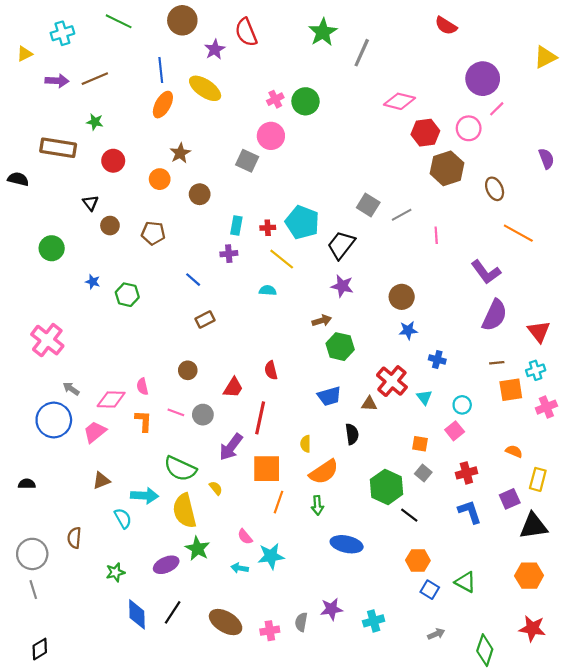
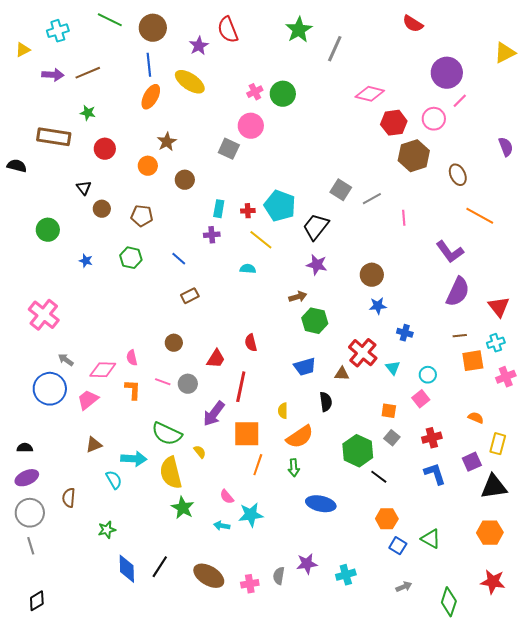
brown circle: (182, 20) -> (153, 28), moved
green hexagon: (127, 295) -> (131, 258), moved
purple ellipse: (166, 565) -> (27, 478), moved

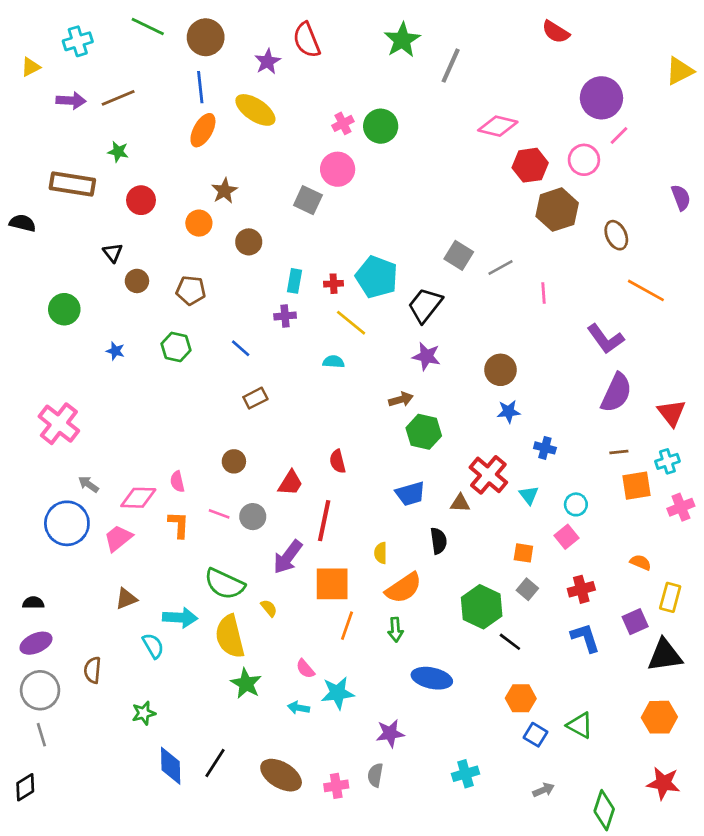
purple star: (307, 564) -> (390, 733), moved
black diamond: (37, 601) -> (25, 787), moved

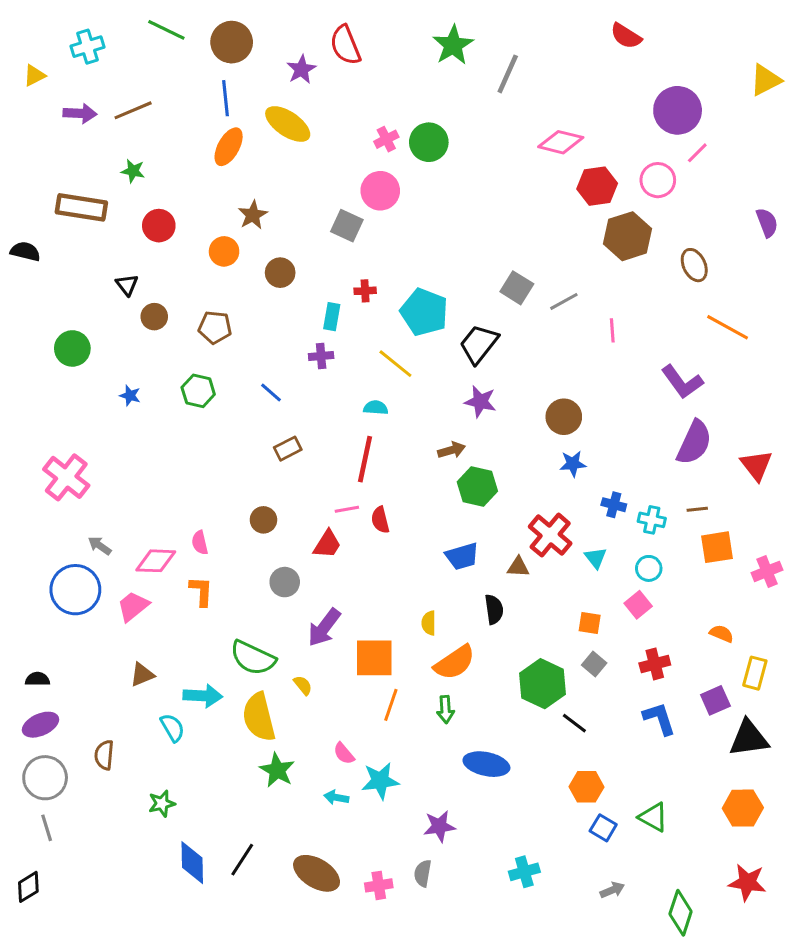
red cross: (334, 284) -> (365, 291), moved
cyan cross: (667, 461) -> (652, 520), moved, turned 30
pink line: (219, 514) -> (347, 509), moved, turned -30
red line: (324, 521) -> (365, 459), moved

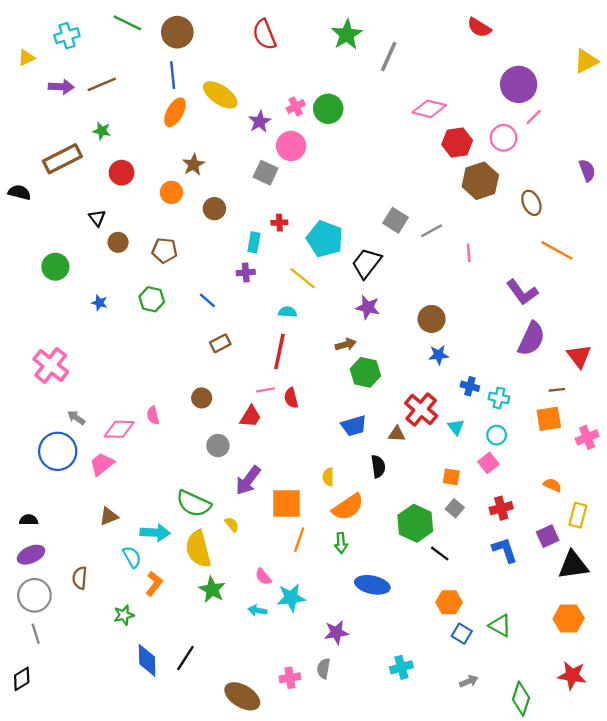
purple star: (301, 69) -> (260, 122), moved
brown rectangle: (81, 207) -> (62, 159), turned -36
brown line: (697, 509) -> (557, 390), moved
orange L-shape: (201, 591) -> (154, 584), moved, turned 35
brown ellipse: (317, 873) -> (242, 696), moved

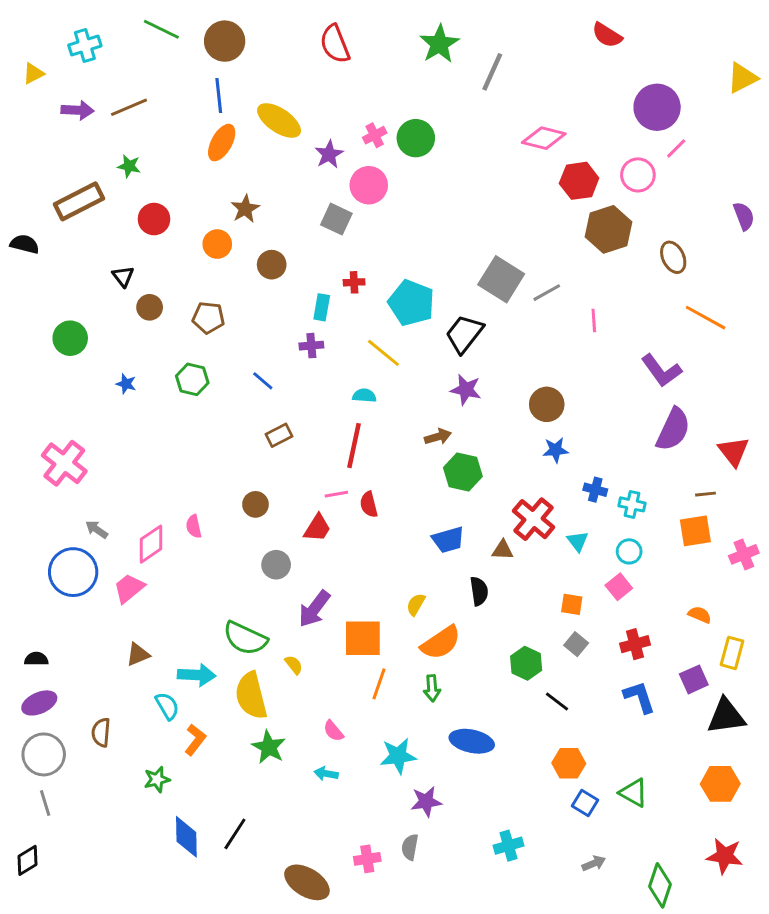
gray square: (396, 220) -> (501, 279), size x1.4
pink diamond: (119, 429) -> (151, 544), turned -36
yellow semicircle: (328, 477) -> (416, 604), turned 30
green hexagon: (415, 523) -> (526, 663), size x0.7
cyan star: (291, 598) -> (398, 756), moved

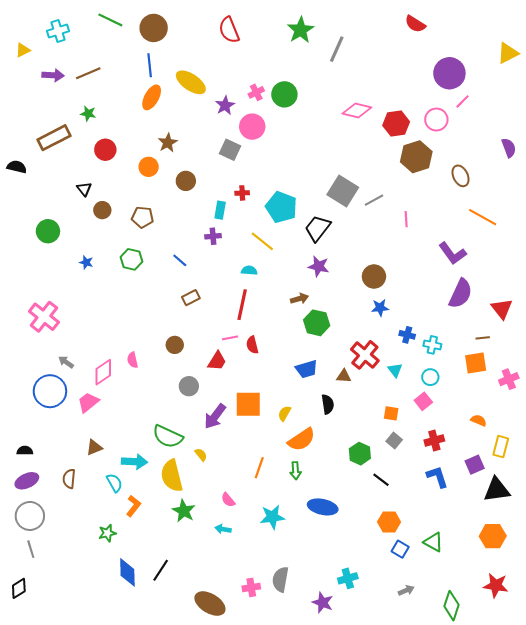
pink diamond: (544, 138) -> (357, 110), moved
orange square: (363, 638) -> (248, 404), moved
brown semicircle: (101, 732) -> (69, 479), moved
purple star: (426, 802) -> (323, 603), moved, turned 30
gray semicircle: (410, 847) -> (280, 579), size x1.4

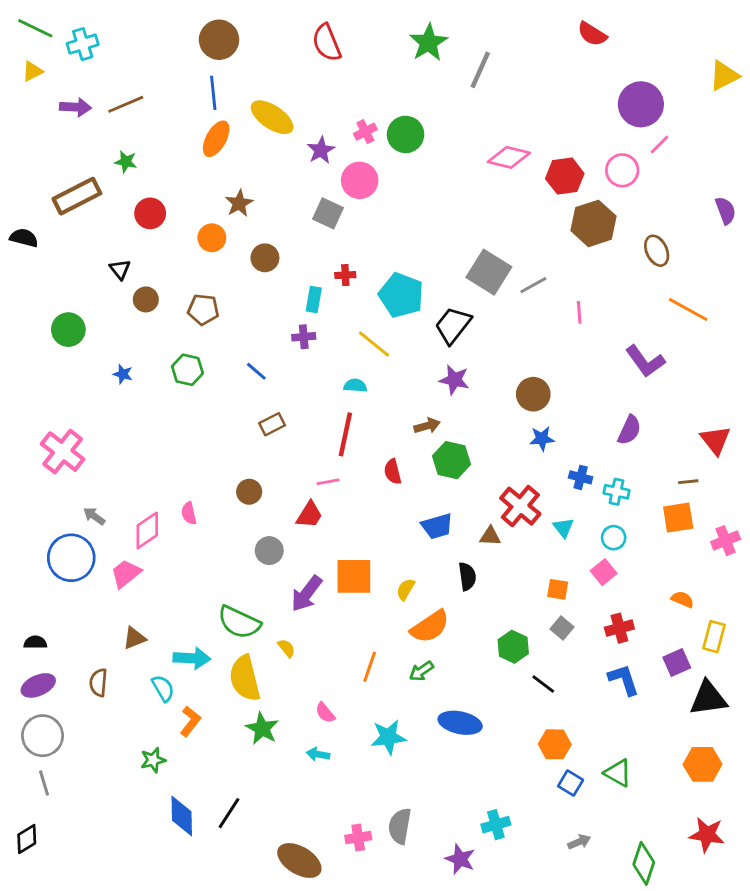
green line: (110, 20) -> (35, 28), moved
purple semicircle: (461, 294) -> (629, 430), moved, size x0.7
red semicircle: (252, 345) -> (393, 472), moved
green arrow: (295, 471) -> (421, 671), turned 60

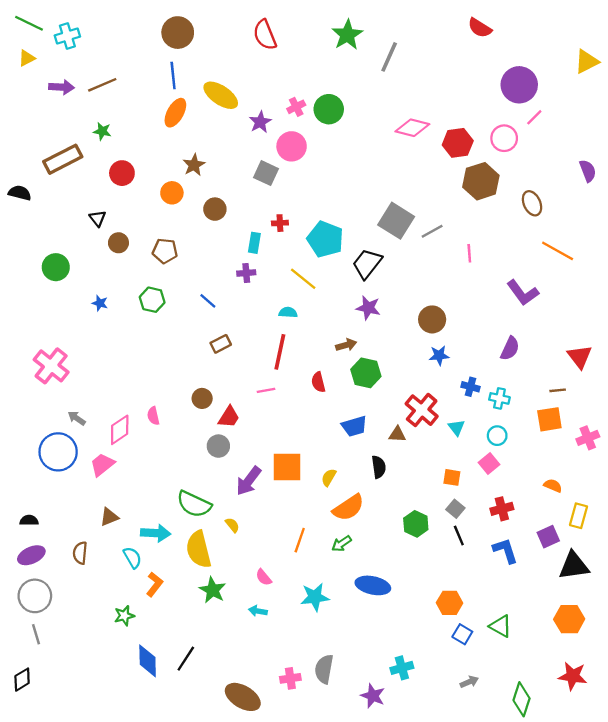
red trapezoid: (309, 515) -> (229, 417), moved
black line: (543, 684) -> (459, 535), moved, turned 30

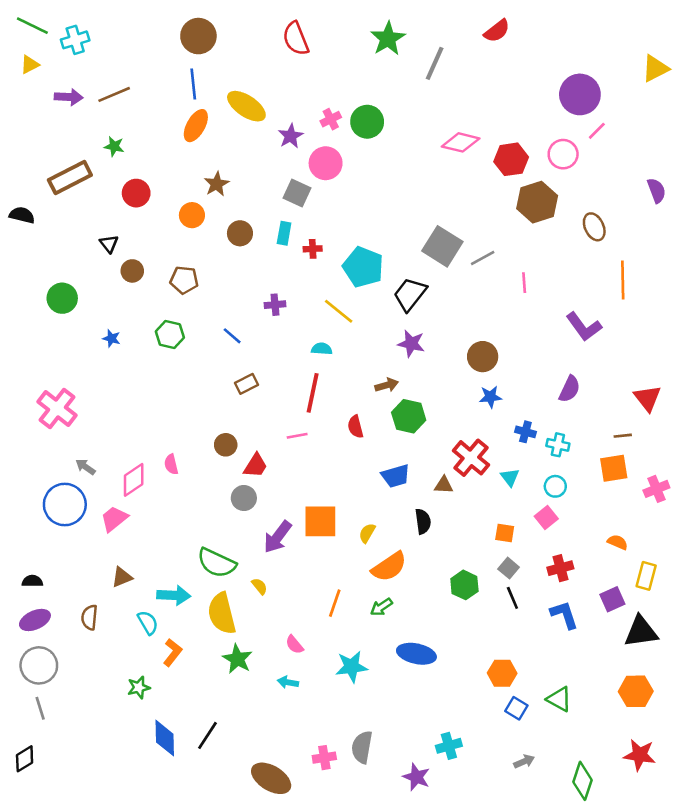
red semicircle: (480, 28) -> (497, 31), moved, turned -70
cyan rectangle: (254, 243) -> (284, 233), moved
orange line: (558, 251) -> (623, 280), turned 60

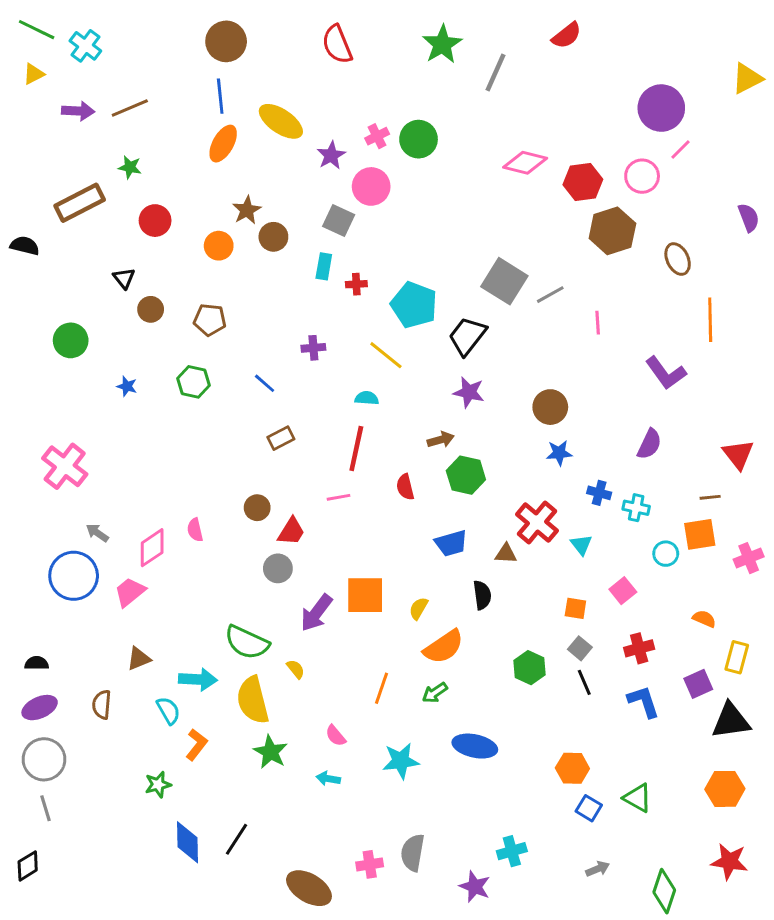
cyan cross: (75, 40) -> (85, 46), turned -36
brown circle: (240, 233) -> (273, 237), moved
cyan circle: (555, 486) -> (666, 554), moved

